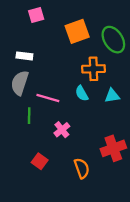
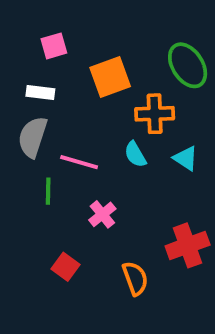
pink square: (36, 15) -> (54, 46), moved
orange square: (77, 31) -> (110, 77), moved
cyan triangle: (112, 96) -> (186, 158), turned 42

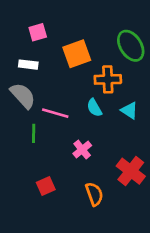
gray semicircle: (33, 137) -> (23, 96), turned 120
pink cross: (102, 214) -> (82, 150), moved
red cross: (188, 245) -> (131, 171), turned -32
red square: (66, 267) -> (46, 186), turned 30

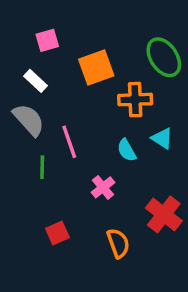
white rectangle: (28, 65) -> (35, 81), turned 36
cyan semicircle: (94, 108) -> (127, 150), moved
pink line: (55, 113) -> (69, 142), turned 55

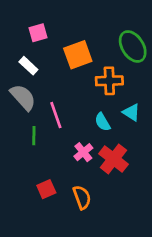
red cross: (164, 214) -> (113, 159), moved
orange semicircle: (118, 243) -> (82, 197), moved

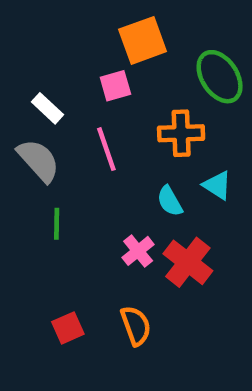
pink square: (38, 33) -> (115, 86), moved
orange square: (78, 55) -> (143, 40), moved
pink line: (56, 115) -> (106, 149), moved
red square: (46, 189) -> (68, 328), moved

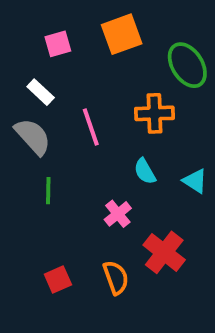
pink square: (115, 86) -> (58, 44), moved
cyan triangle: (217, 185) -> (195, 181), moved
red cross: (188, 262) -> (164, 252), moved

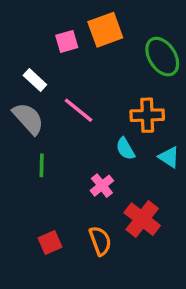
pink square: (58, 44) -> (67, 41), moved
orange cross: (154, 113) -> (147, 115), moved
pink line: (91, 127) -> (78, 110), turned -32

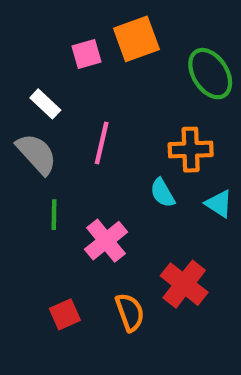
pink line: (78, 110) -> (102, 143), turned 64
pink cross: (102, 186) -> (106, 241), moved, size x1.4

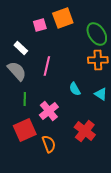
orange cross: (191, 150) -> (98, 60), moved
orange semicircle: (130, 312) -> (49, 144), moved
red square: (65, 314) -> (25, 130), moved, size x1.6

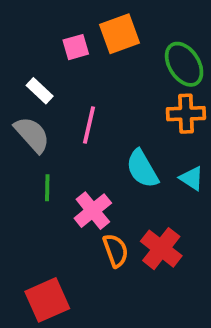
cyan semicircle: (75, 89) -> (142, 169), size x1.5
red square: (25, 130) -> (47, 300), moved
orange semicircle: (49, 144) -> (116, 250), moved

